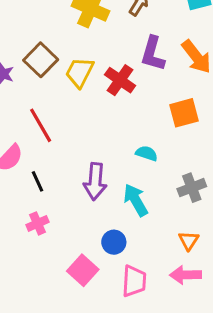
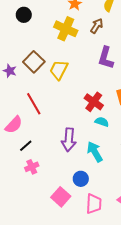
red cross: (120, 80) -> (94, 102), moved
black line: (38, 181) -> (26, 146), moved, turned 72

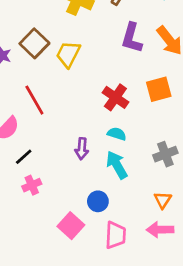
cyan semicircle: (102, 122) -> (117, 134), moved
purple arrow: (69, 140) -> (82, 149), size x0.7

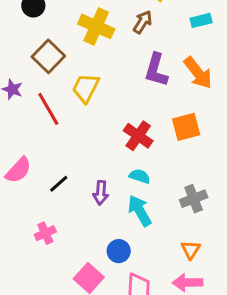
brown square: (34, 43) -> (48, 56), moved
red line: (34, 100) -> (48, 109), moved
black line: (24, 157) -> (59, 184), moved

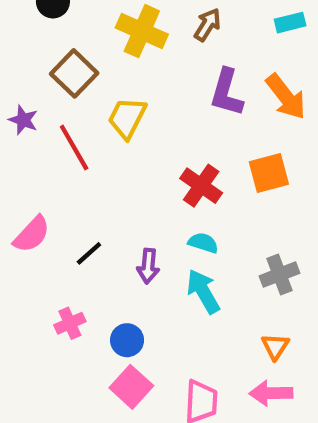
blue circle: (119, 251) -> (127, 340), moved

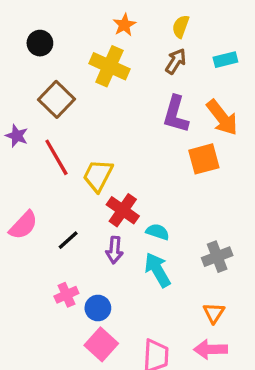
brown arrow: (207, 25) -> (176, 61), moved
yellow trapezoid: (127, 118) -> (98, 176), moved
orange square: (269, 173) -> (204, 159), moved
red cross: (201, 186) -> (123, 210), moved
pink cross: (70, 323) -> (66, 295), moved

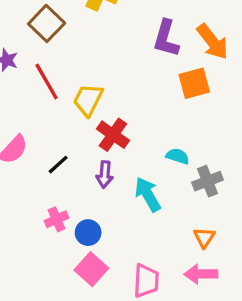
cyan semicircle: (158, 232) -> (178, 156), moved

